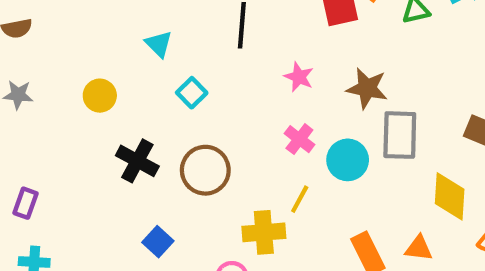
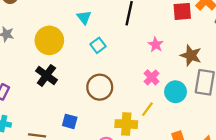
yellow circle: (100, 96) -> (49, 40), size x1.6
black cross: (137, 161) -> (46, 75), moved
blue square: (158, 242) -> (70, 121), turned -35

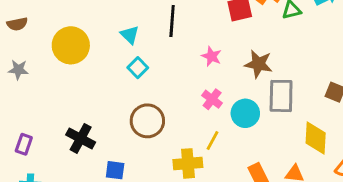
cyan triangle: (84, 17) -> (130, 35), moved
yellow circle: (49, 40) -> (71, 45), moved
black cross: (46, 75) -> (81, 138), moved

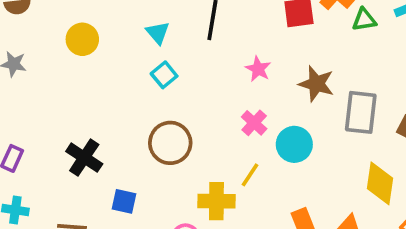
yellow circle: (71, 45) -> (82, 39), size x0.7
gray rectangle: (281, 96) -> (361, 112), moved

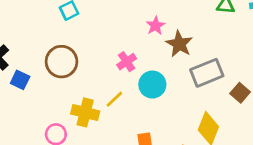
pink star: (258, 69) -> (156, 26), moved
gray rectangle: (361, 112) -> (207, 73), turned 48
blue square: (124, 201) -> (20, 80), moved

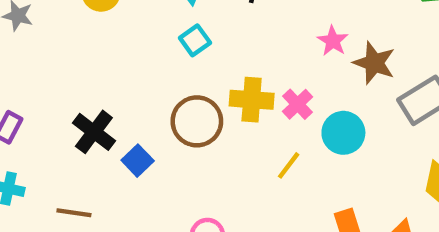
blue square: (20, 80) -> (138, 161), turned 30
yellow cross: (85, 112) -> (252, 100), moved

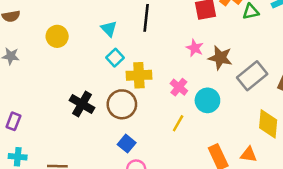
yellow cross: (252, 100) -> (139, 75), moved
black cross: (94, 132) -> (82, 104), moved
blue square: (138, 161) -> (127, 144), moved

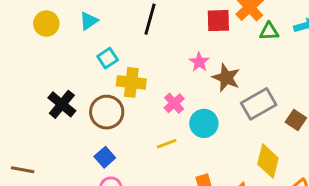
cyan triangle: (109, 29) -> (89, 21), moved, turned 30
yellow line: (178, 123) -> (167, 144), turned 30

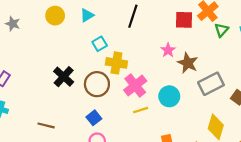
green triangle: (269, 31) -> (221, 30), turned -48
pink cross: (174, 103) -> (135, 85), moved, size x1.5
brown line: (23, 170) -> (46, 125), moved

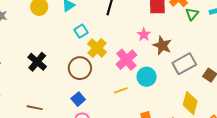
yellow cross: (116, 63) -> (97, 48), turned 36
black cross: (64, 77) -> (37, 62), moved
pink cross: (135, 85) -> (126, 60), moved

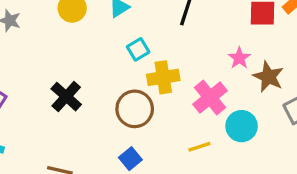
yellow cross: (97, 48) -> (163, 77), turned 36

